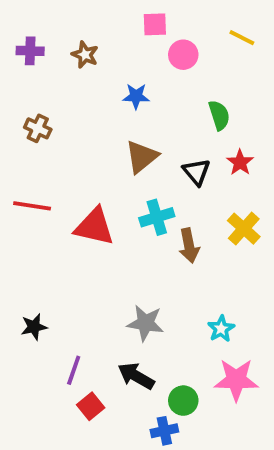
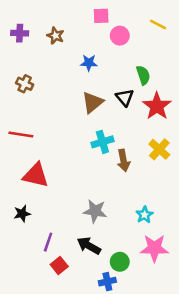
red star: (240, 162) -> (157, 106), size x1.6
black triangle: (196, 172) -> (125, 97), moved
red triangle: (94, 227) -> (36, 175), moved

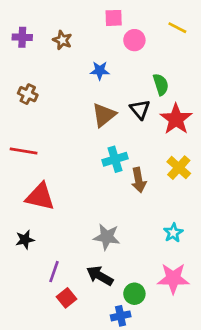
cyan star: (144, 215) -> (173, 233), moved

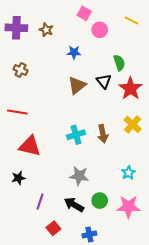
pink square: (114, 18) -> (84, 13), turned 32
purple cross: (22, 37) -> (16, 28), size x1.5
cyan cross: (115, 159) -> (76, 135), moved
green circle: (134, 294) -> (100, 201), moved
red square: (67, 298) -> (53, 228), moved

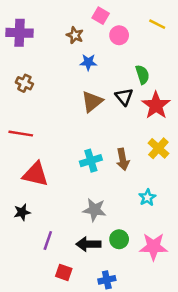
brown star: (46, 30) -> (75, 35), moved
cyan star: (128, 173) -> (147, 197), moved
black arrow: (74, 205) -> (88, 244), turned -30
red square: (53, 228) -> (64, 272), turned -32

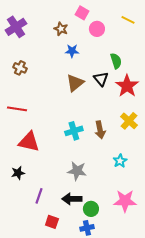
purple cross: (20, 33) -> (16, 27), turned -35
green circle: (119, 239) -> (91, 209), moved

